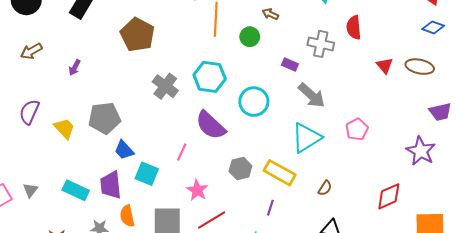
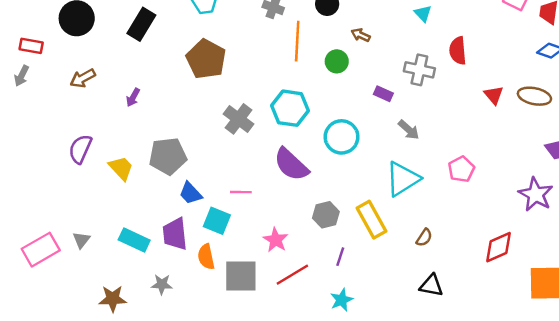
gray arrow: (312, 95) -> (409, 130), size x0.7
pink line: (182, 152) -> (241, 192), moved, turned 66
yellow rectangle: (280, 173) -> (371, 220), turned 32
purple line: (270, 208) -> (340, 257), moved
orange semicircle: (127, 216) -> (206, 257), moved

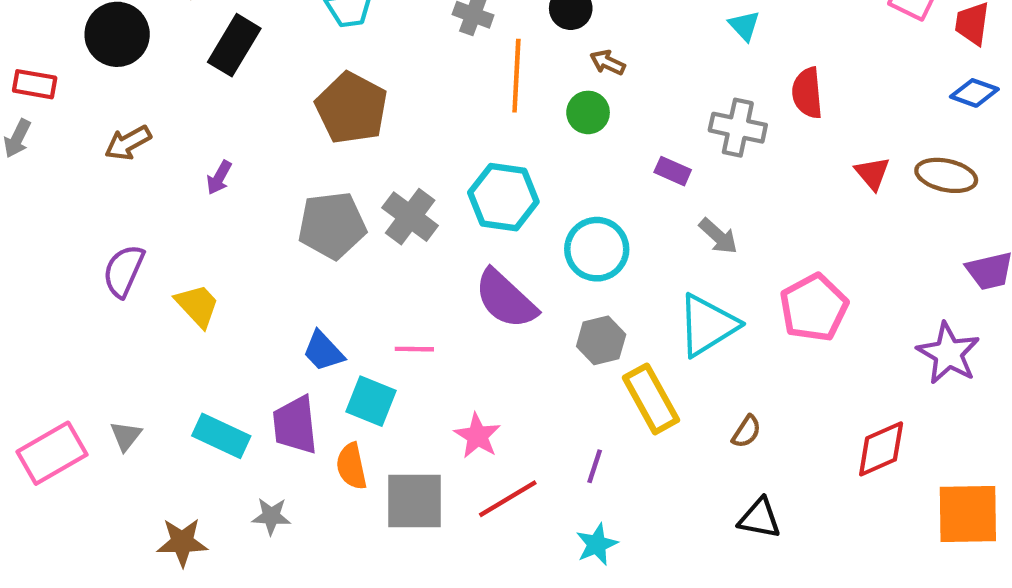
brown arrow: (361, 35) -> (608, 63), moved
gray pentagon: (168, 156) -> (332, 225), moved
pink pentagon: (461, 169) -> (814, 308), size x1.4
gray hexagon: (326, 215) -> (601, 340), moved

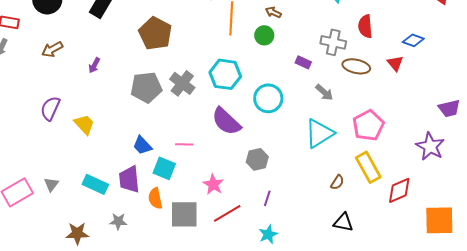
blue diamond: (974, 93) -> (413, 40), moved
brown ellipse: (946, 175) -> (356, 66), moved
gray hexagon: (601, 340) -> (257, 159), moved
yellow rectangle: (651, 399) -> (368, 167), moved

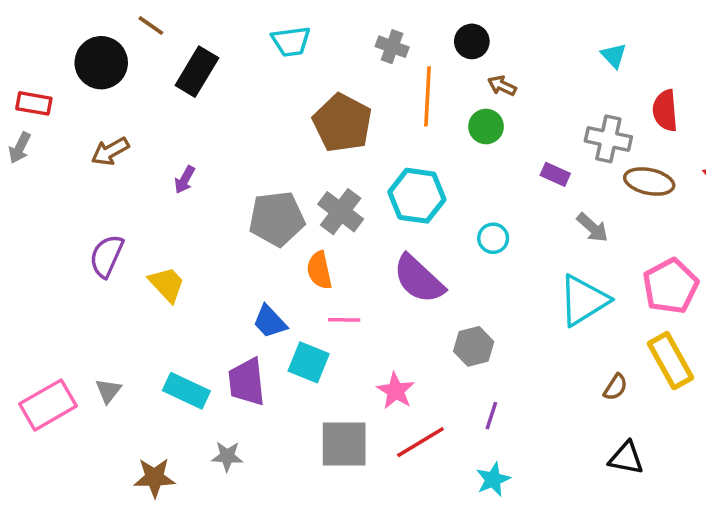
brown pentagon: (155, 33) -> (342, 123), moved
cyan circle: (268, 98) -> (493, 238), size x0.6
orange semicircle: (155, 198) -> (319, 270), moved

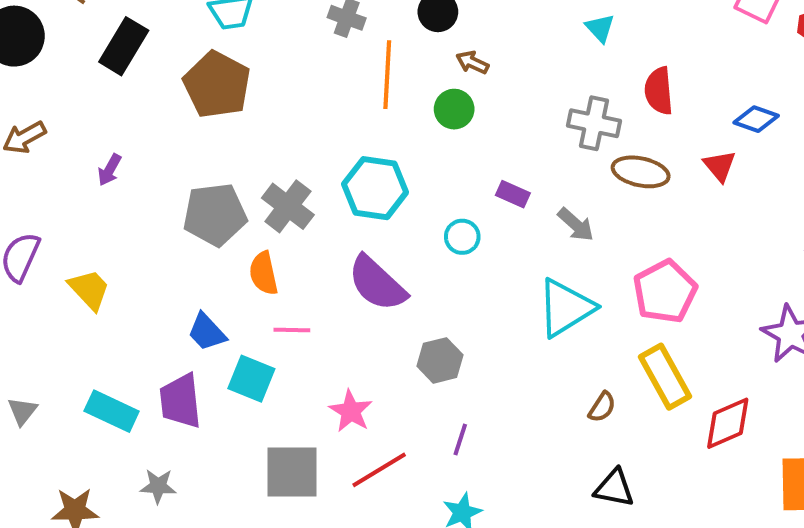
brown pentagon: (342, 123) -> (217, 85), moved
purple rectangle: (555, 174) -> (513, 194), moved

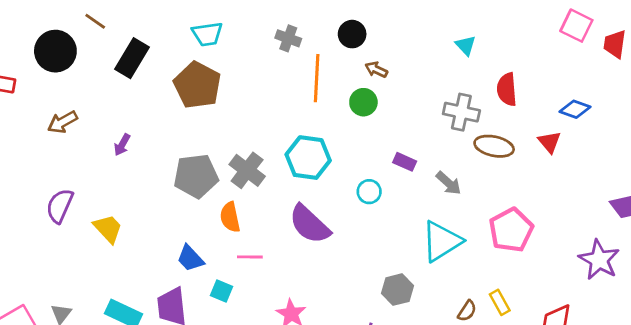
gray hexagon: (440, 360) -> (398, 290), moved
yellow rectangle: (665, 377) -> (500, 302), moved, size x0.6
cyan square: (251, 379) -> (222, 291), size x0.7

